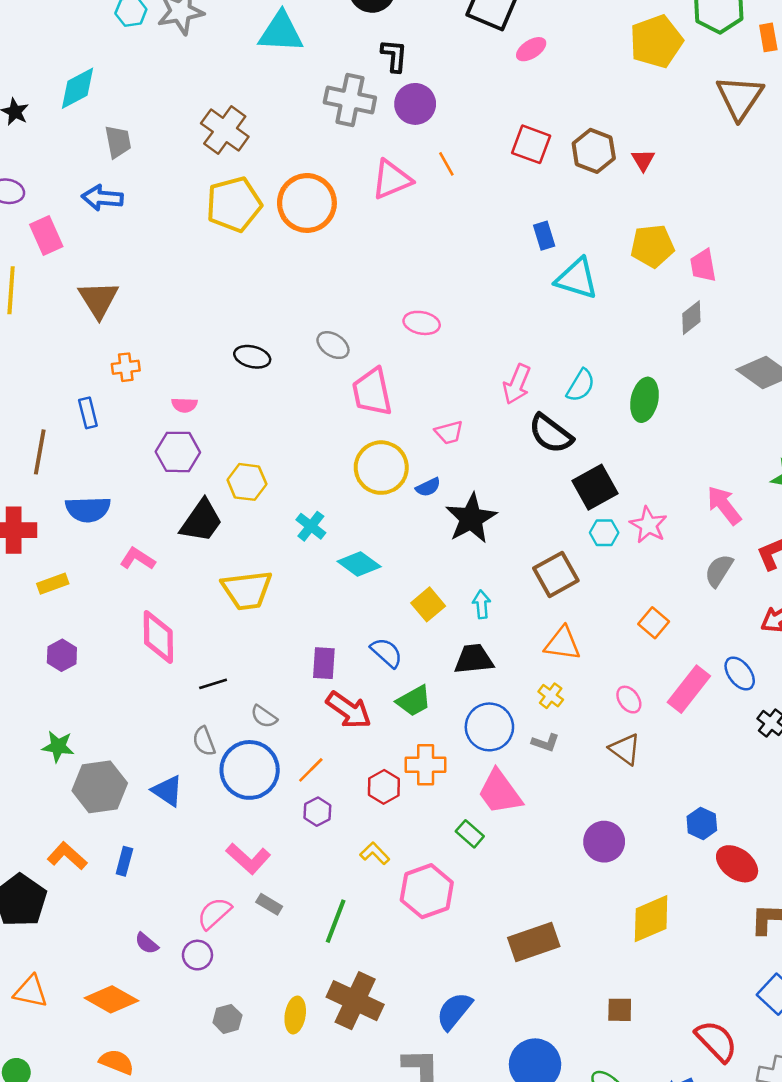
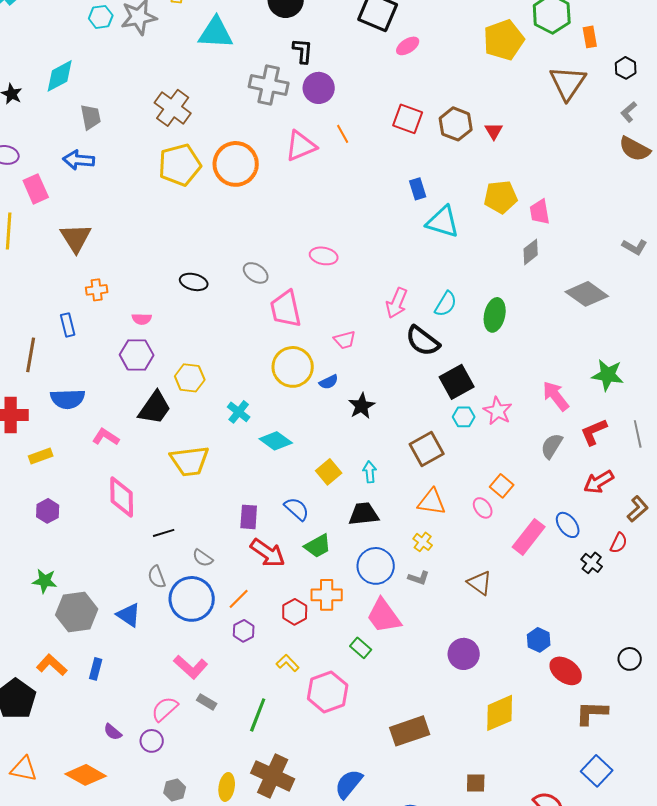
black star: (471, 518) -> (362, 406), size x0.7
pink ellipse: (629, 700) -> (483, 508), moved

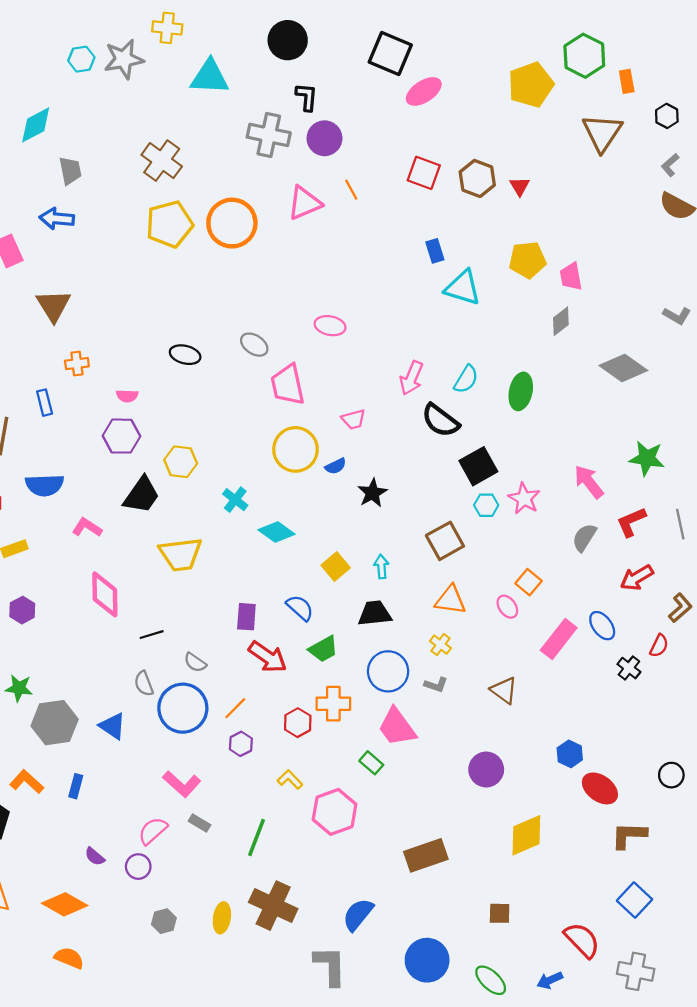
pink ellipse: (408, 46) -> (424, 91), size x1.4

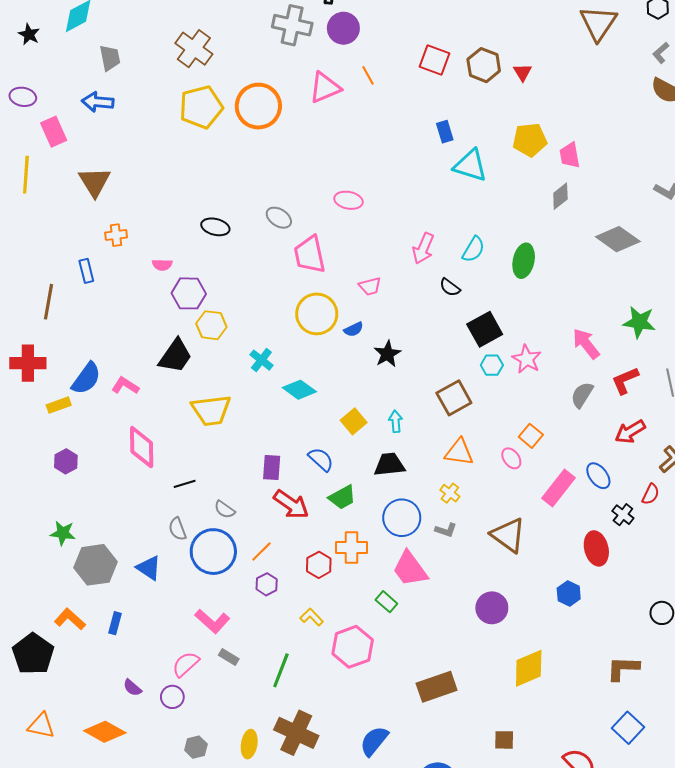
black semicircle: (440, 420) -> (450, 287), size x0.6
purple hexagon: (122, 436) -> (189, 293), moved
blue semicircle: (45, 485) -> (86, 378), moved, turned -52
brown triangle: (504, 690) -> (508, 535), size x1.4
red ellipse: (600, 788) -> (596, 548), moved, turned 40

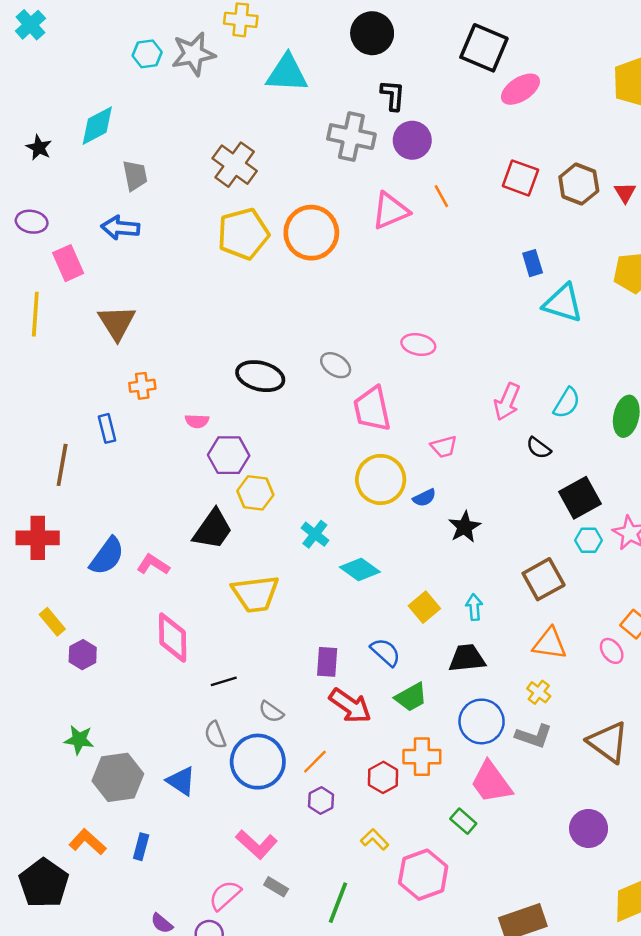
black ellipse: (215, 227) -> (260, 376), size x1.4
yellow rectangle: (59, 405) -> (52, 622), moved, turned 70
gray L-shape: (446, 530) -> (534, 736), size x1.4

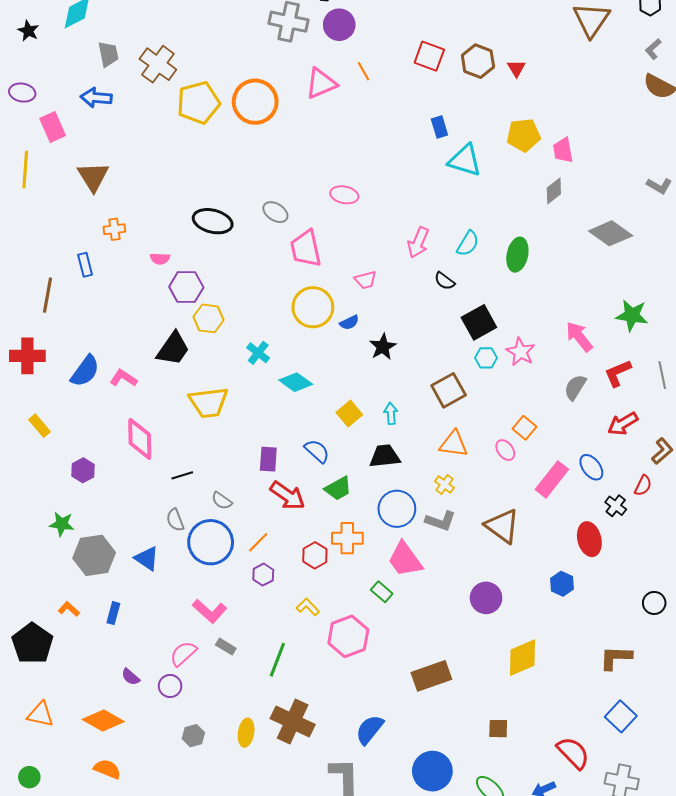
brown cross: (235, 165) -> (158, 64), moved
purple hexagon: (83, 655) -> (83, 470), moved
orange L-shape: (88, 842) -> (69, 609), size x0.7

